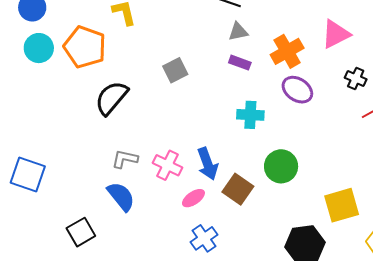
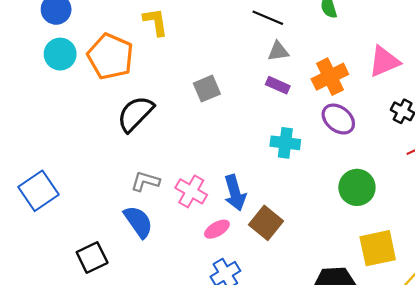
green circle: (281, 166) -> (357, 187), moved
blue square: (28, 174) -> (39, 191), turned 33

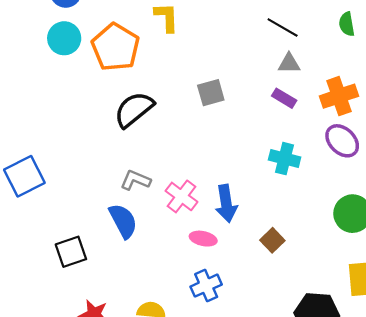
brown square: (266, 223) -> (272, 240), moved, size x0.7
pink ellipse: (217, 229) -> (203, 239), turned 35

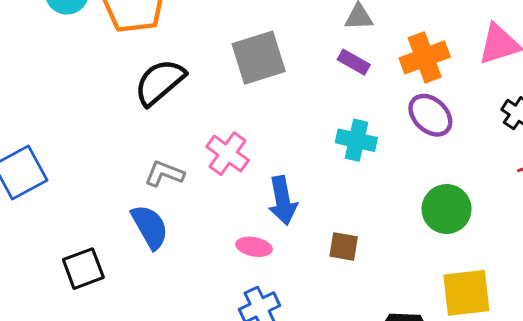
gray square: (211, 93) -> (259, 58), size x1.5
pink cross: (182, 196) -> (228, 154), moved
brown square: (272, 240) -> (344, 246), turned -35

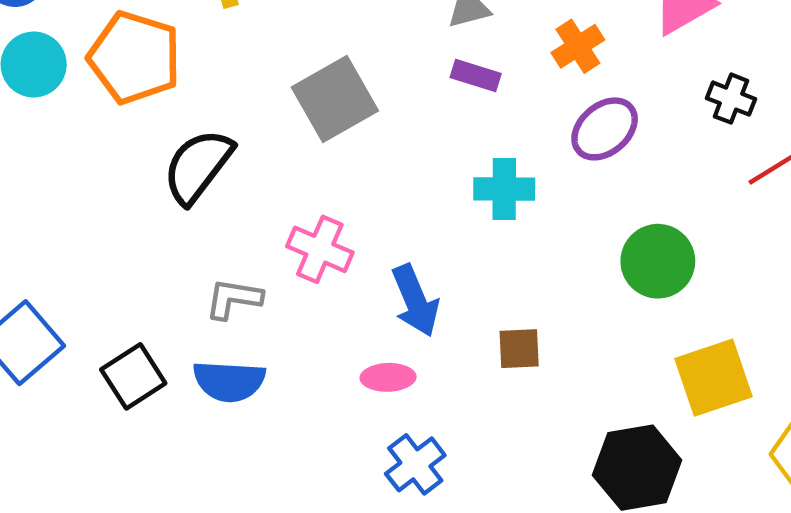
orange cross: (425, 57) -> (578, 46), size x0.7
purple ellipse: (430, 115) -> (605, 129), turned -72
blue semicircle: (150, 227) -> (229, 381), turned 135
black square: (83, 269) -> (133, 376), moved

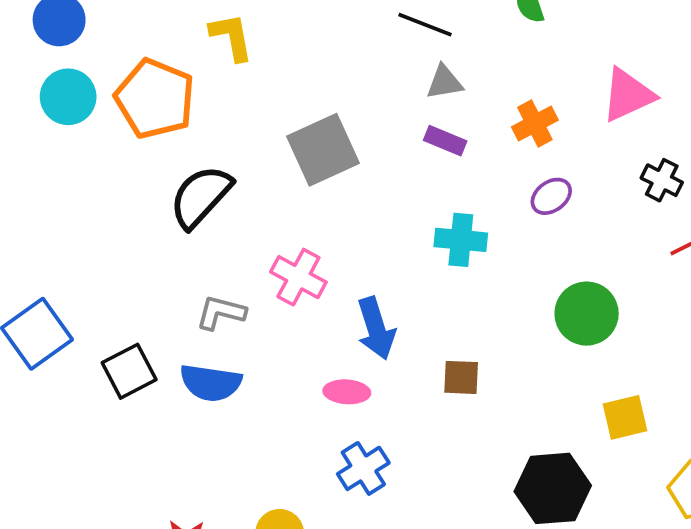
purple ellipse: (605, 129) -> (551, 196), size x0.7
yellow square: (713, 378) -> (625, 417), size x0.7

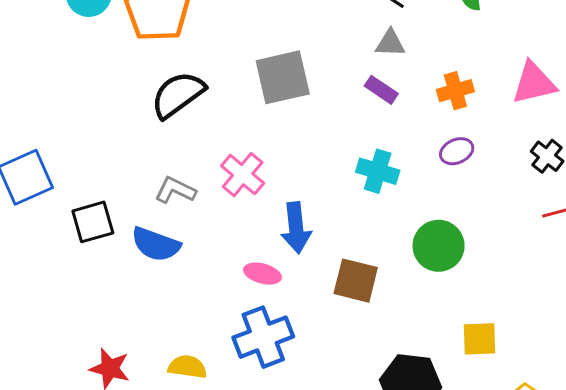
green circle: (587, 314) -> (439, 246), moved
brown square: (461, 377) -> (356, 281), size x1.4
blue cross: (363, 468) -> (263, 337), size x1.4

